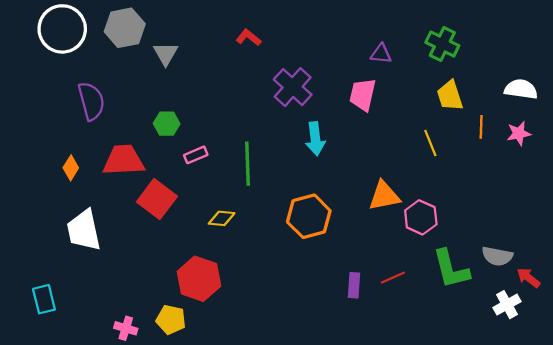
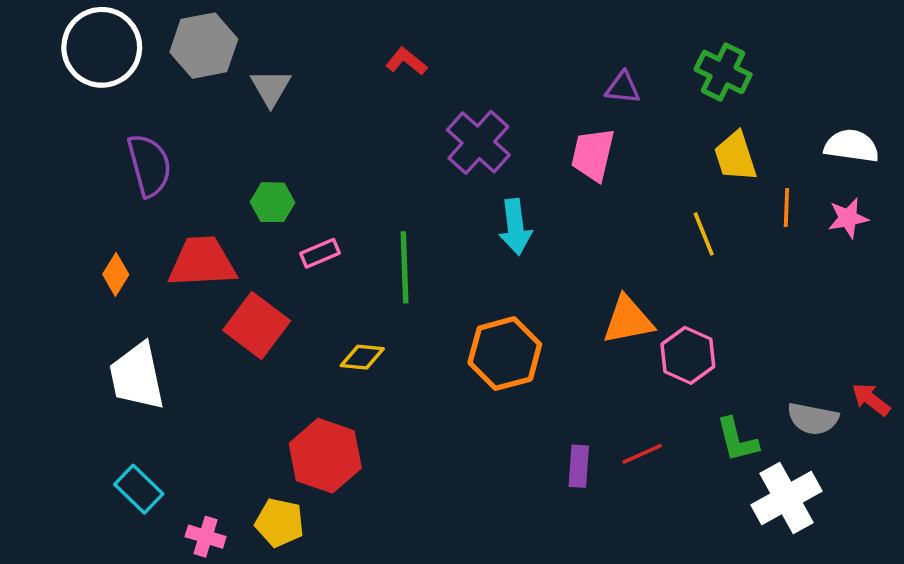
green L-shape: (451, 269) -> (737, 440), size x0.7
red arrow: (528, 278) -> (871, 399), moved
cyan rectangle: (44, 299) -> (139, 489), moved, turned -32
white cross: (507, 305) -> (786, 498), moved, size x1.5

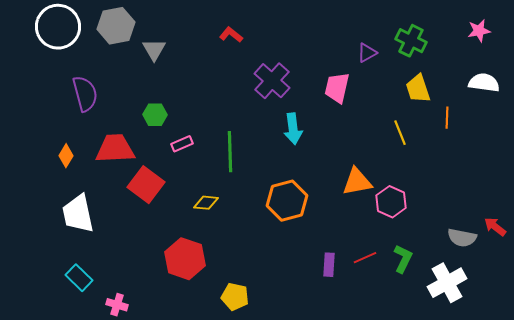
purple triangle: (623, 88) -> (367, 53), moved, turned -35
pink star: (848, 218) -> (479, 31), moved
green L-shape: (737, 440) -> (403, 259), moved, turned -140
yellow pentagon: (280, 523) -> (235, 297), moved

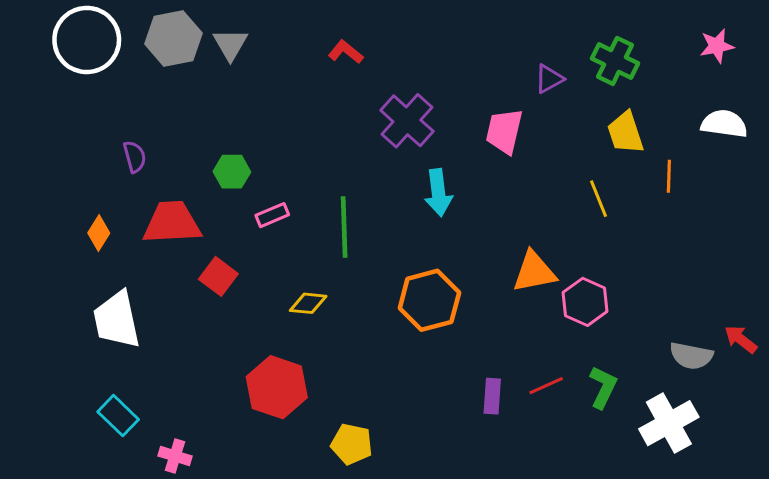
gray triangle: (154, 50) -> (230, 44), moved
purple semicircle: (85, 94) -> (135, 157), moved, size x0.6
red square: (146, 185) -> (218, 276), size x0.7

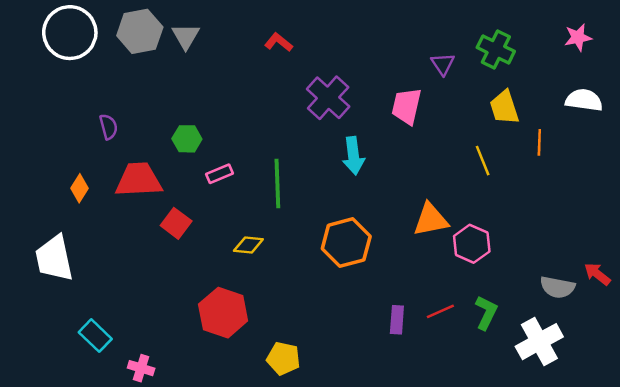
purple triangle: (549, 79) -> (443, 64), turned -35
white trapezoid: (117, 320) -> (54, 258), moved

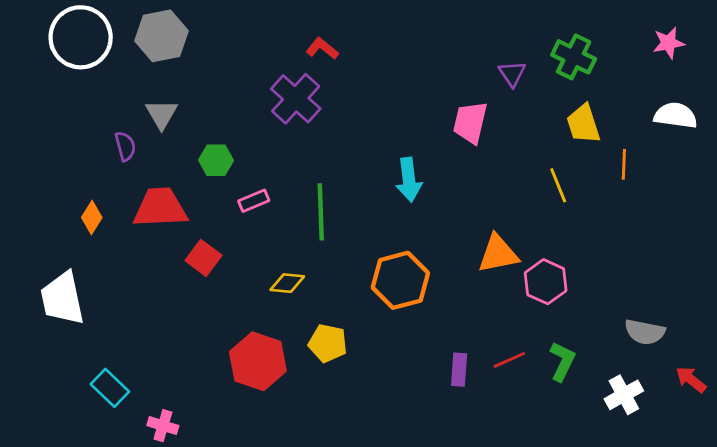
gray triangle: (186, 36) -> (162, 114), moved
purple cross: (328, 98) -> (296, 99), moved
red arrow: (597, 274) -> (691, 379), moved
white cross: (539, 342) -> (624, 395), size x0.7
yellow pentagon: (283, 358) -> (328, 343), moved

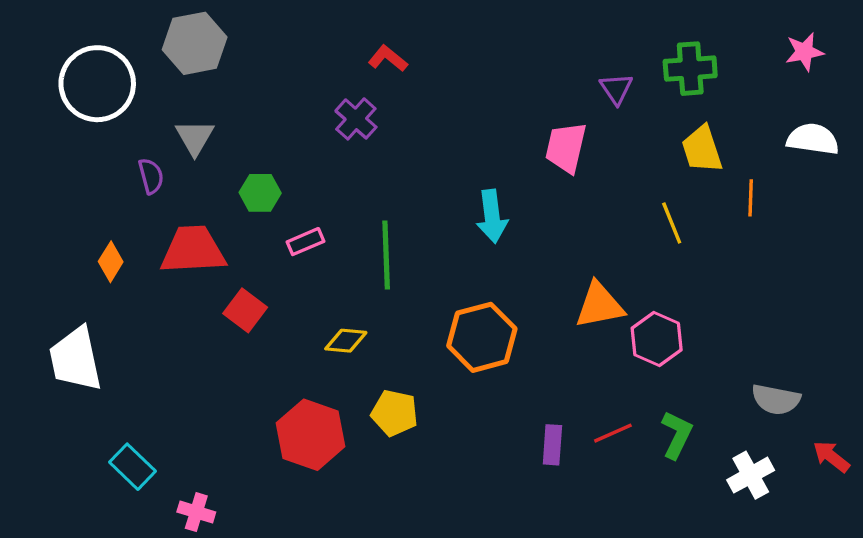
white circle: (81, 37) -> (97, 84), moved
green cross: (574, 57) -> (690, 69), turned -30
purple cross: (296, 99) -> (356, 119), size x0.7

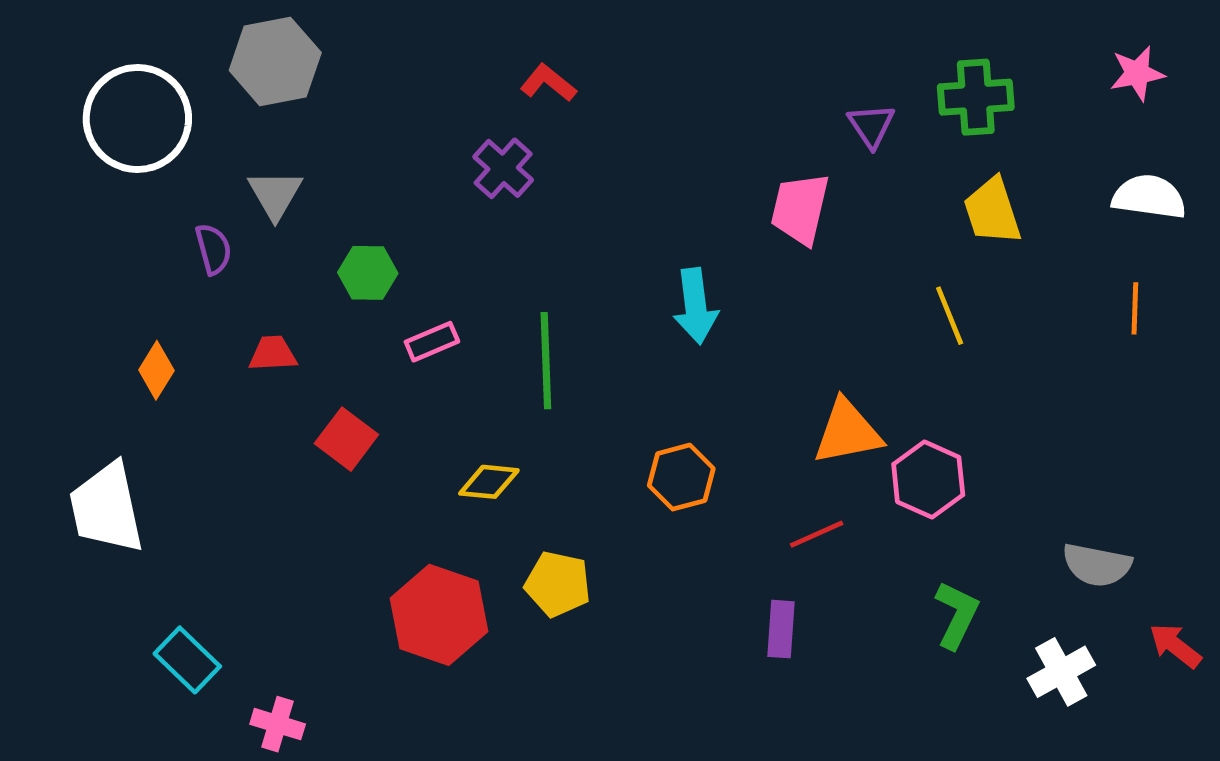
orange line: (751, 198) -> (1135, 308), moved
red trapezoid: (193, 250) -> (273, 354), size x0.5
orange hexagon: (482, 337) -> (681, 477), size x0.7
red line: (613, 433) -> (817, 534), moved

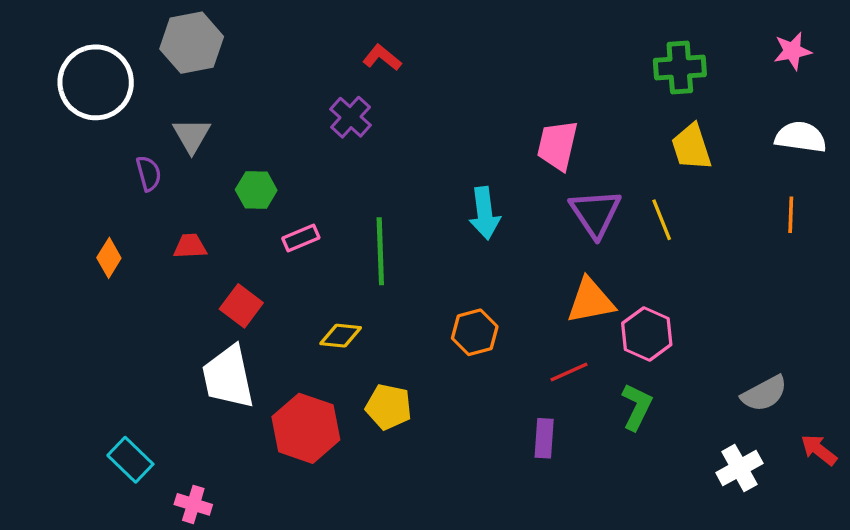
purple triangle: (871, 126) -> (595, 213), moved, size x1.6
white trapezoid: (107, 508) -> (228, 377), moved
gray semicircle: (1097, 565) -> (764, 394), turned -39
green L-shape: (957, 615) -> (637, 407), moved

